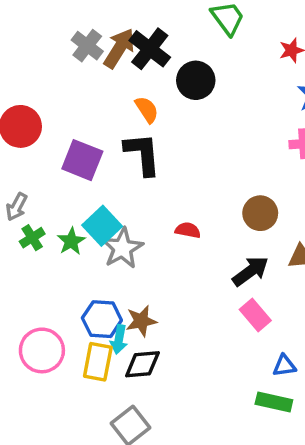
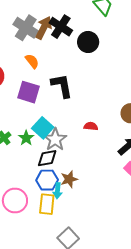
gray cross: (87, 46) -> (26, 28), size x1.4
orange semicircle: (147, 110) -> (32, 61), moved
black diamond: (142, 364) -> (47, 158), moved

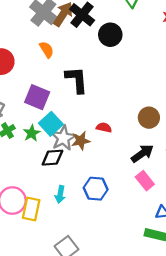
purple square: (28, 92) -> (37, 97), moved
brown star: (69, 179) -> (81, 141), moved
blue hexagon: (47, 180) -> (96, 189), moved
yellow rectangle: (47, 204) -> (31, 209), moved

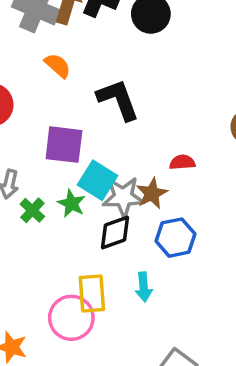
gray star: (63, 138) -> (123, 197), turned -30
blue hexagon: (96, 189) -> (175, 238), moved
yellow rectangle: (31, 209) -> (92, 293), moved

